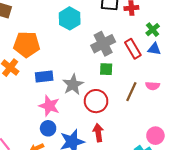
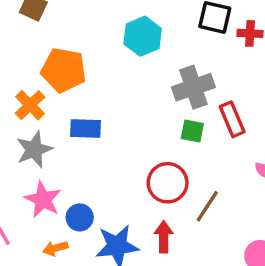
red rectangle: (133, 49) -> (232, 119), moved
gray star: (73, 85) -> (34, 149), moved
brown line: (131, 92) -> (207, 206), moved
pink star: (49, 106) -> (43, 200), moved

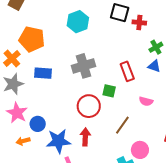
gray cross: (193, 87) -> (83, 66), moved
green square: (192, 131) -> (109, 91), moved
brown line: (207, 206) -> (122, 125), moved

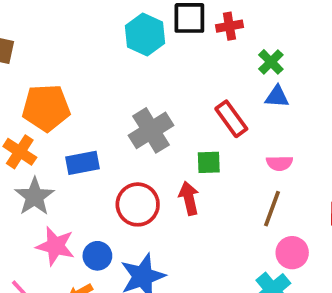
cyan hexagon: (78, 22) -> (145, 34), moved
red circle: (89, 106) -> (138, 204), moved
brown line: (122, 125) -> (272, 209), moved
red arrow: (85, 137) -> (189, 198), moved

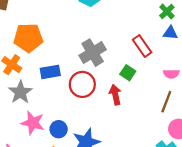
green square: (209, 162) -> (128, 73), turned 35
red circle: (138, 204) -> (82, 84), moved

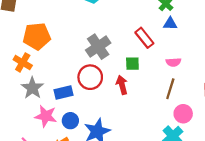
blue rectangle: (50, 72) -> (63, 93), moved
green square: (128, 73) -> (132, 64), turned -32

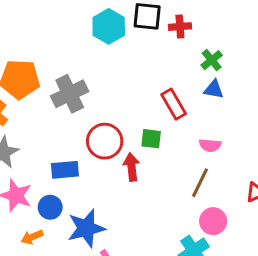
gray cross: (98, 47) -> (70, 94), moved
red circle: (90, 77) -> (105, 141), moved
blue rectangle: (63, 93) -> (65, 170), moved

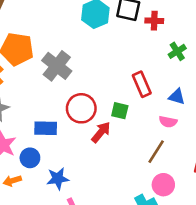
blue triangle: (214, 89) -> (177, 97), moved
gray cross: (70, 94) -> (57, 66), turned -32
red arrow: (131, 167) -> (101, 132), turned 40
blue star: (86, 228) -> (58, 179), size x0.7

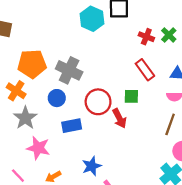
red cross: (154, 21) -> (146, 37), moved, turned 32
red arrow: (101, 132) -> (119, 118), turned 126
blue circle: (30, 158) -> (57, 98), moved

